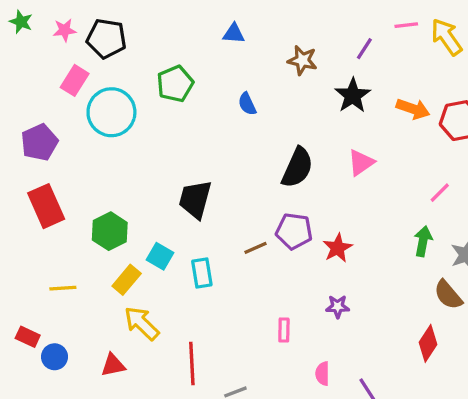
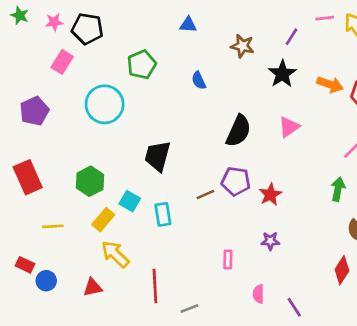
cyan circle: (111, 112) -> (105, 104), moved
red rectangle: (46, 206) -> (28, 177), moved

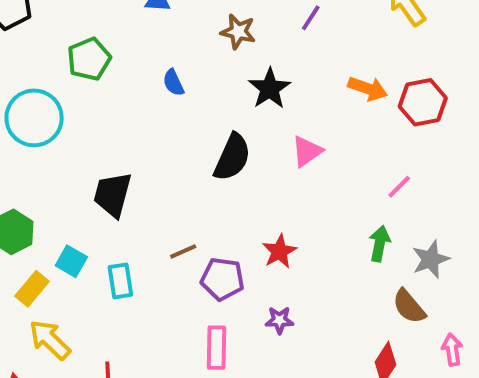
black star: (282, 74) -> (270, 89), moved
purple pentagon: (236, 181) -> (222, 279), moved
pink rectangle: (228, 259) -> (217, 348), size x1.5

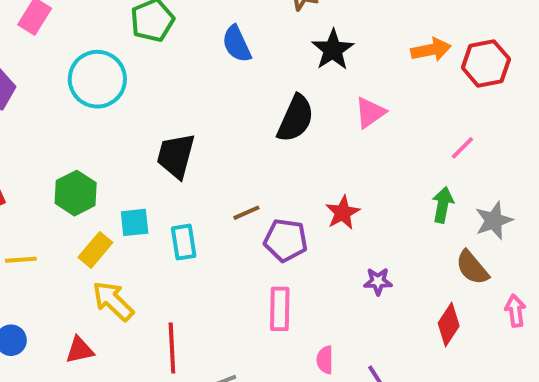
blue semicircle: (173, 83) -> (237, 44), size x1.4
orange arrow: (368, 89) -> (431, 50), turned -30
cyan square: (71, 261) -> (135, 222), turned -36
purple star: (279, 320) -> (378, 281), moved

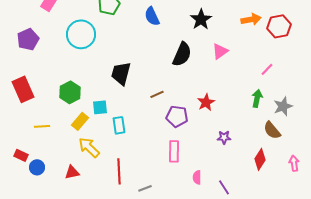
brown line: (246, 213) -> (157, 94), moved
cyan rectangle: (184, 242) -> (119, 125), moved
pink arrow: (515, 311) -> (294, 163), moved

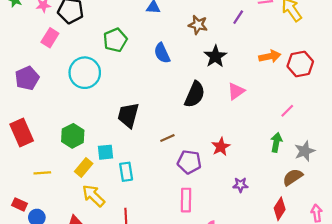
brown semicircle: (272, 130) -> (293, 177), turned 96

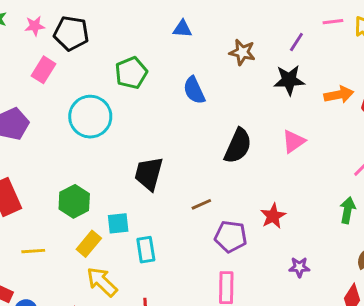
black star: (215, 56) -> (289, 80), moved, turned 30

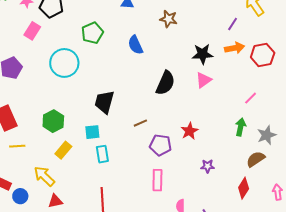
purple line: (296, 42) -> (233, 24), moved
black star: (289, 80) -> (203, 54), moved
cyan square: (118, 223) -> (92, 132), moved
yellow line: (33, 251) -> (17, 146), moved
yellow arrow: (102, 282) -> (44, 176), moved

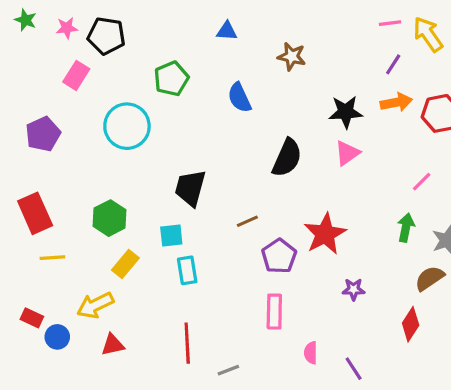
red star: (189, 131) -> (325, 234), size x1.5
purple pentagon: (160, 145) -> (279, 256), turned 30
yellow arrow: (44, 176) -> (95, 305), turned -70

